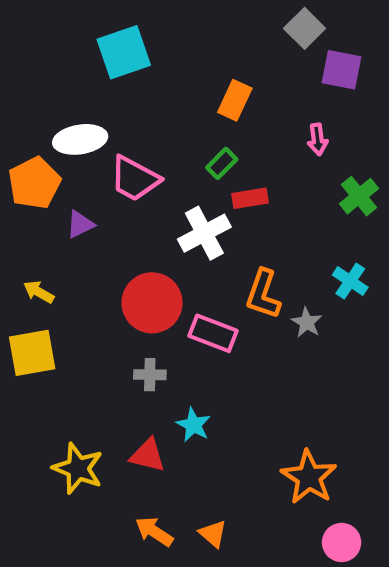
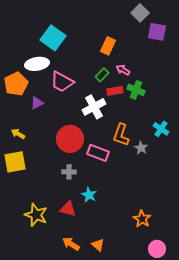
cyan square: (124, 52) -> (53, 38), moved, turned -35
pink arrow: (318, 139) -> (123, 70), moved, turned 128
green cross: (359, 196) -> (136, 90), moved, turned -30
orange star: (309, 477) -> (142, 219), size x0.7

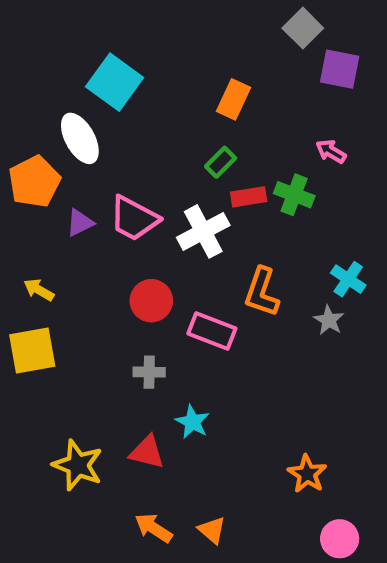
white ellipse: (37, 64) -> (80, 138), turned 70
pink arrow: (123, 70) -> (331, 151), moved
pink trapezoid: (62, 82) -> (134, 218), moved
red circle: (70, 139) -> (151, 301), size x0.7
gray star: (141, 148) -> (329, 320), moved

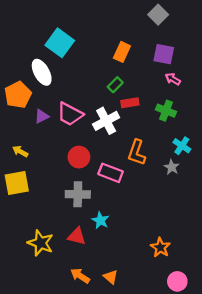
purple square: (340, 69) -> (164, 54), moved
green cross: (294, 195) -> (166, 111), moved
gray cross: (149, 372) -> (78, 194), size x1.5

